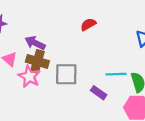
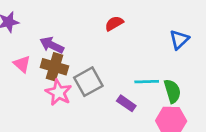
gray square: (66, 74) -> (88, 82), turned -30
pink star: (29, 76) -> (59, 92), moved

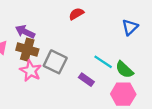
gray square: (88, 82) -> (55, 62), turned -35
cyan line: (147, 82) -> (103, 62), turned 36
green semicircle: (172, 91) -> (124, 70), turned 150

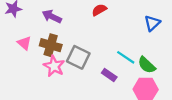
purple arrow: (25, 32) -> (52, 17), moved

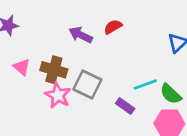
purple arrow: (52, 17) -> (81, 35), moved
cyan line: (126, 57) -> (145, 85), turned -54

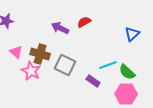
pink star: (58, 95) -> (31, 71), moved

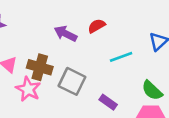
cyan line: (108, 65) -> (121, 57), moved

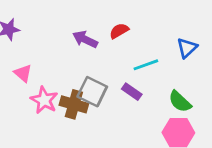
brown cross: (40, 67) -> (74, 104), moved
purple rectangle: (108, 102) -> (132, 92), moved

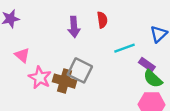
red semicircle: (119, 31) -> (102, 20), turned 112
purple arrow: (85, 39) -> (74, 27), turned -120
purple rectangle: (132, 92) -> (147, 65), moved

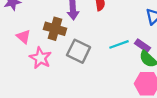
cyan line: (125, 48) -> (119, 44), moved
brown cross: (65, 81) -> (55, 29), moved

